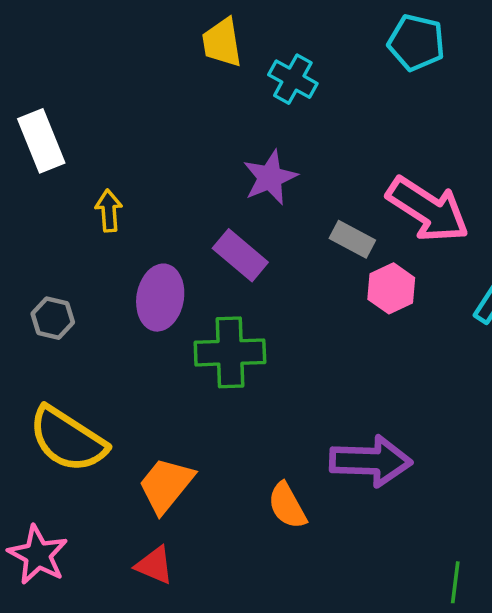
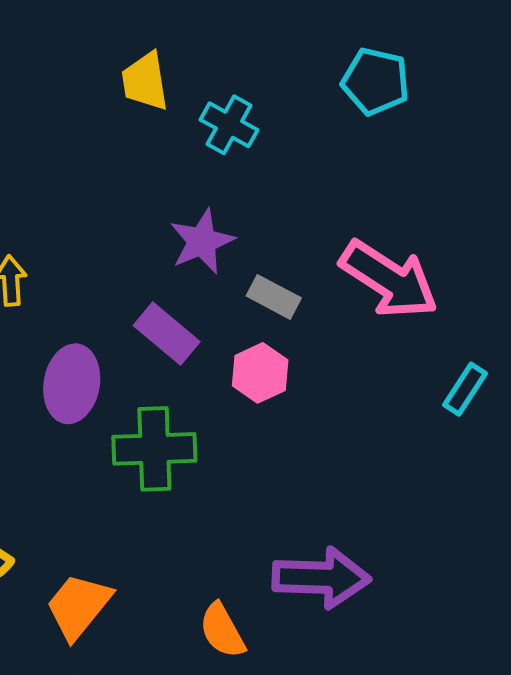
gray rectangle: (352, 239) -> (274, 297), moved
pink hexagon: (391, 288) -> (260, 373), moved

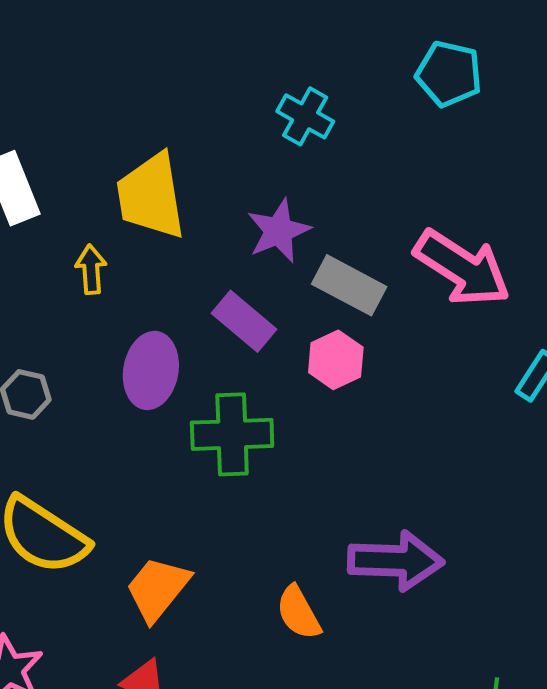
yellow trapezoid: (145, 81) -> (151, 196), moved, size x1.5
gray rectangle: (274, 297) -> (349, 285), size x1.4

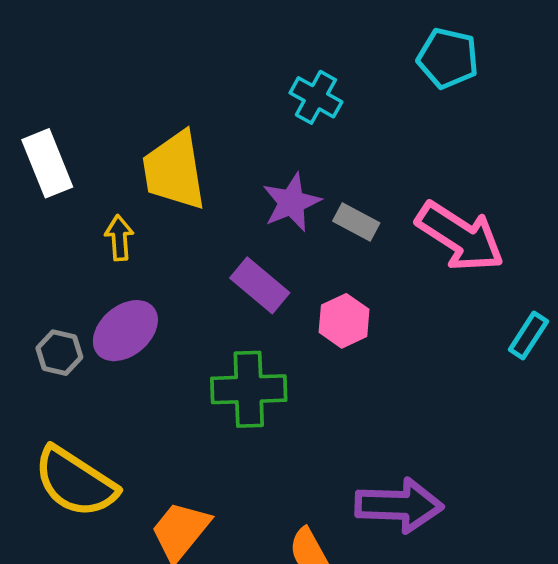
gray rectangle: (349, 285) -> (356, 222), moved, size x0.7
purple ellipse: (151, 370) -> (125, 331), moved, turned 40

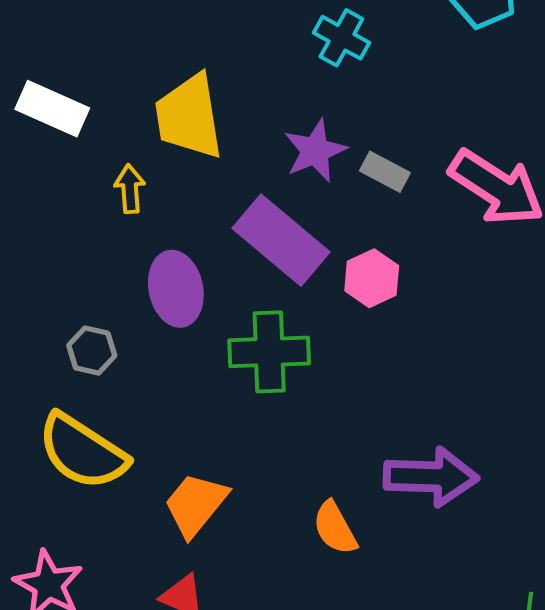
white rectangle: (47, 163) -> (52, 109), turned -44
purple rectangle: (260, 285) -> (281, 240), size x1.5
purple ellipse: (125, 331) -> (176, 289), moved, turned -62
gray hexagon: (59, 353) -> (92, 351), moved

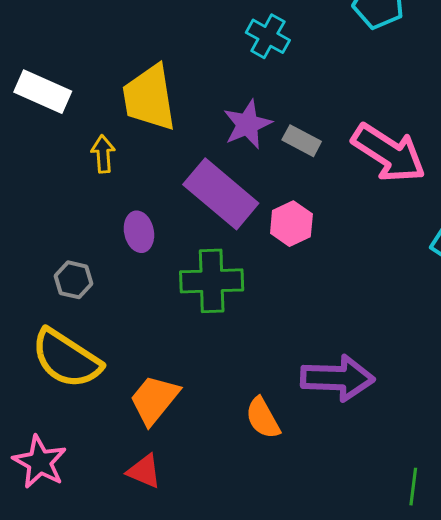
purple ellipse: (176, 289) -> (139, 232), size x0.7

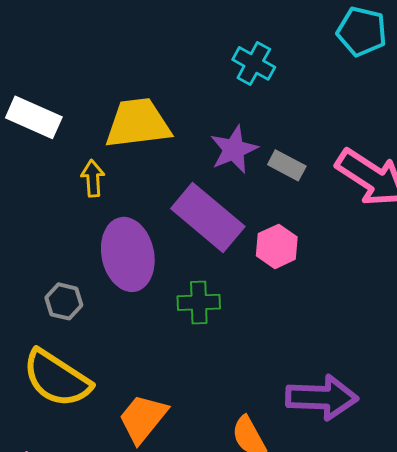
yellow trapezoid: (149, 98) -> (138, 123), turned 92
purple ellipse: (139, 232) -> (128, 254), size x1.8
green cross: (212, 281) -> (199, 302), size x0.7

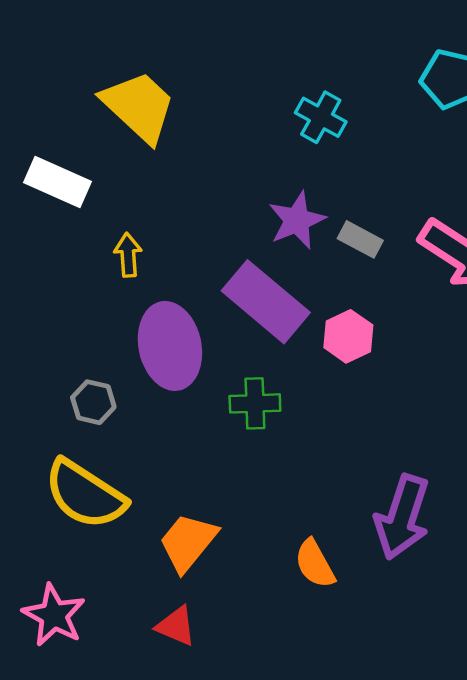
yellow trapezoid: (138, 123) -> (139, 107), moved, turned 50
purple arrow: (322, 397) -> (402, 517), turned 106

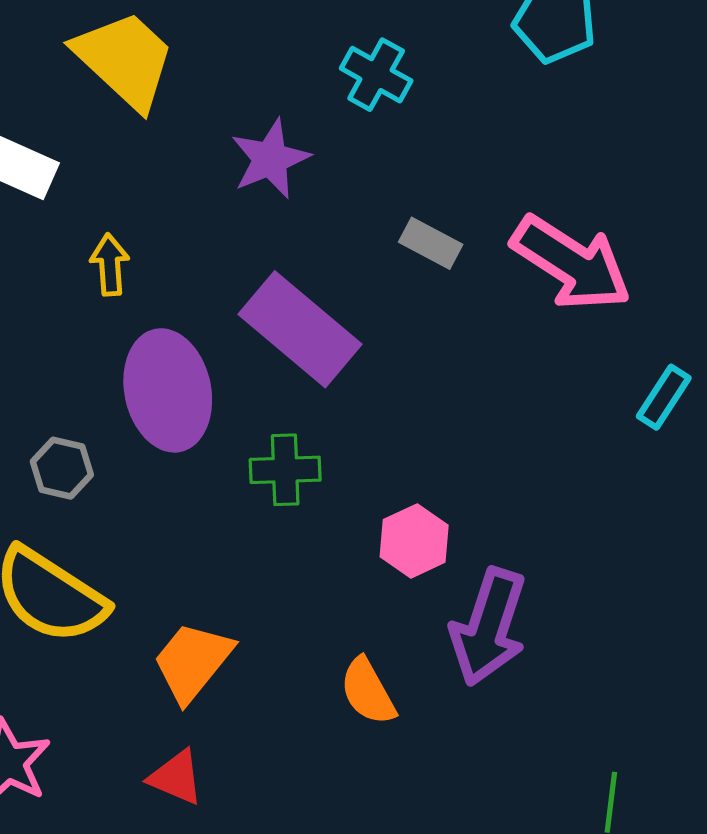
purple star: (297, 220) -> (270, 159), moved
pink hexagon: (348, 336) -> (414, 541), moved

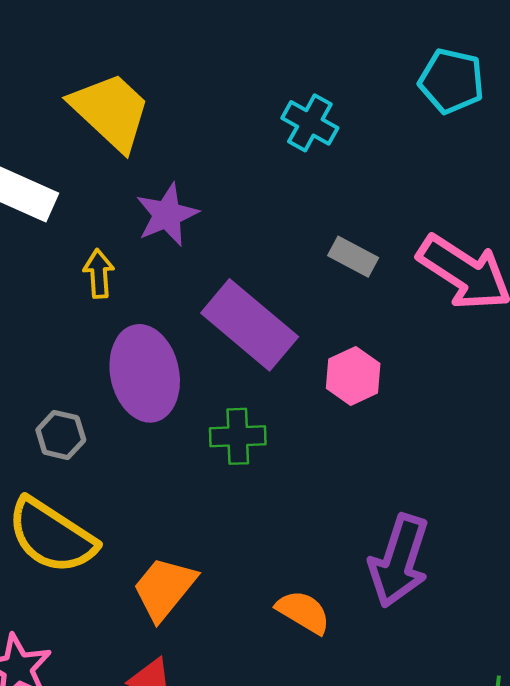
purple star: (270, 159) -> (167, 215), moved
pink hexagon: (414, 541) -> (353, 376), moved
orange semicircle: (368, 691) -> (303, 612), turned 150

